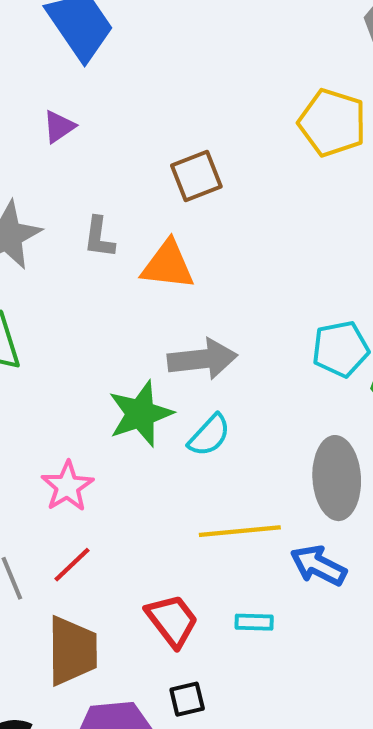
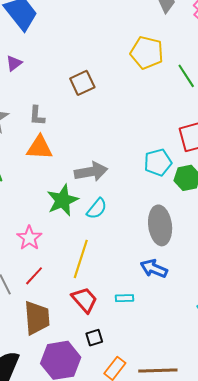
orange triangle: (168, 265) -> (40, 148), moved
yellow line: (240, 531) -> (81, 259), moved, turned -63

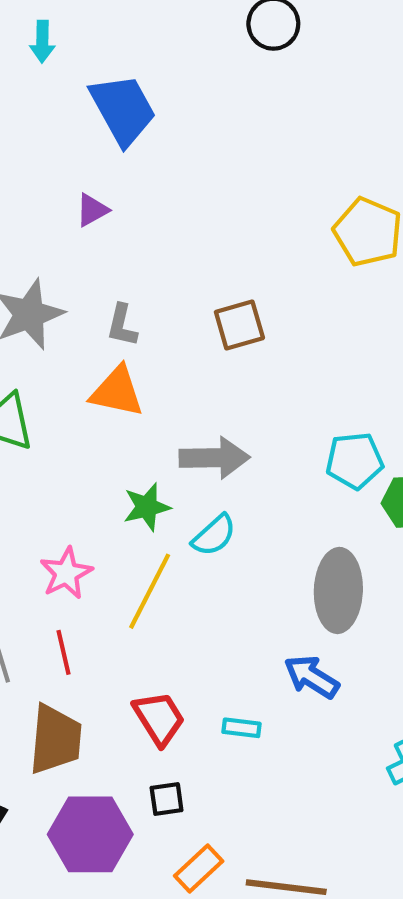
brown square: (82, 83) -> (239, 325), moved
green star: (63, 200) -> (147, 507), size x0.7
yellow line: (81, 259) -> (150, 591), moved
red line: (34, 276) -> (63, 652), turned -65

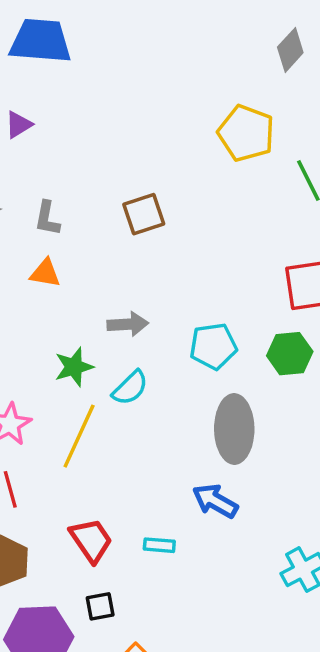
blue trapezoid: (123, 109) -> (41, 41), turned -54
orange triangle: (117, 392) -> (45, 273), size x0.7
gray arrow: (214, 458) -> (128, 324), size x0.7
cyan pentagon: (355, 461) -> (213, 346), moved

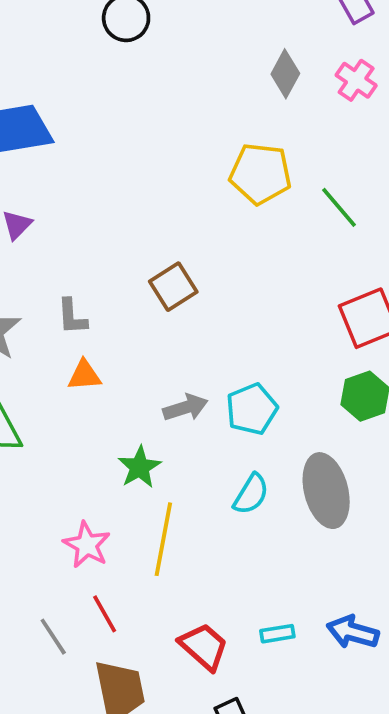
cyan pentagon: (213, 346) -> (252, 409), moved
cyan semicircle: (130, 388) -> (251, 494), moved
blue arrow: (215, 501) -> (353, 632), moved

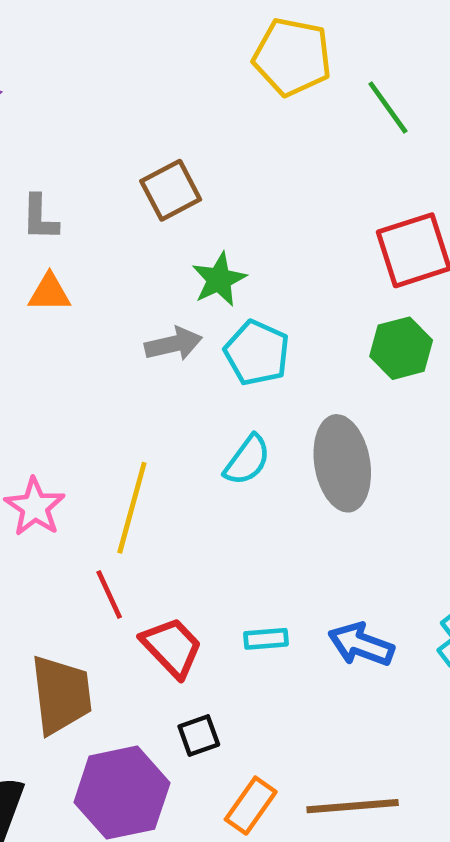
cyan pentagon: (252, 409) -> (257, 353), turned -30
green star: (140, 467) -> (219, 279), moved
red line: (105, 614) -> (109, 594), moved

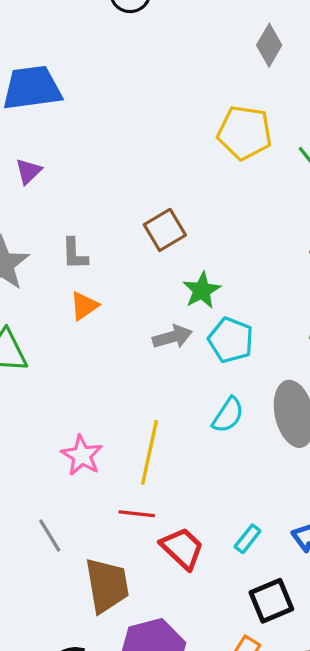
orange triangle: (49, 293) -> (84, 306), turned -32
red line: (109, 594) -> (137, 514), turned -56
cyan rectangle: (266, 639) -> (248, 539), turned -44
black square: (199, 736) -> (271, 601), moved, size x1.5

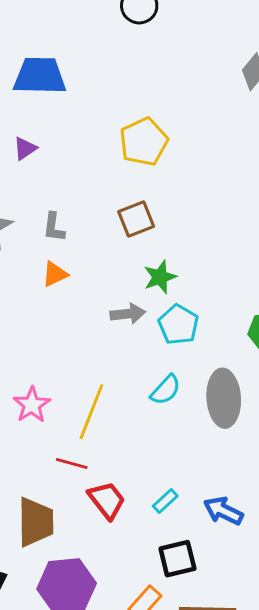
yellow pentagon: (245, 133) -> (144, 142), moved, turned 30

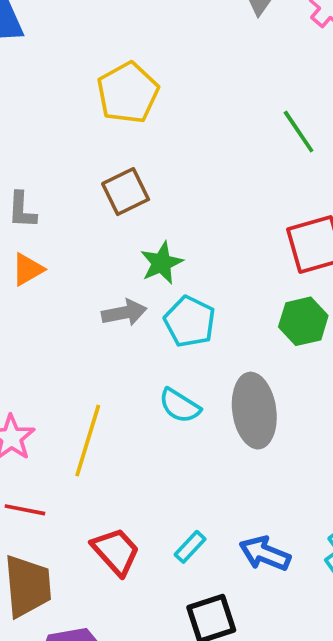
cyan semicircle: (166, 390) -> (180, 406), turned 84
red line: (72, 464) -> (25, 510), moved

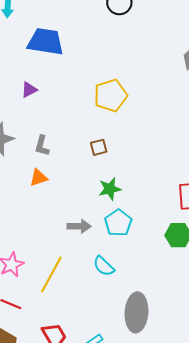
brown square: (126, 192) -> (99, 147), size x0.7
gray arrow: (124, 313) -> (79, 226), moved
gray ellipse: (254, 411) -> (136, 312), moved

